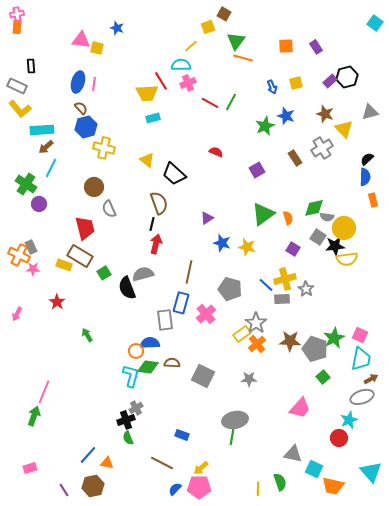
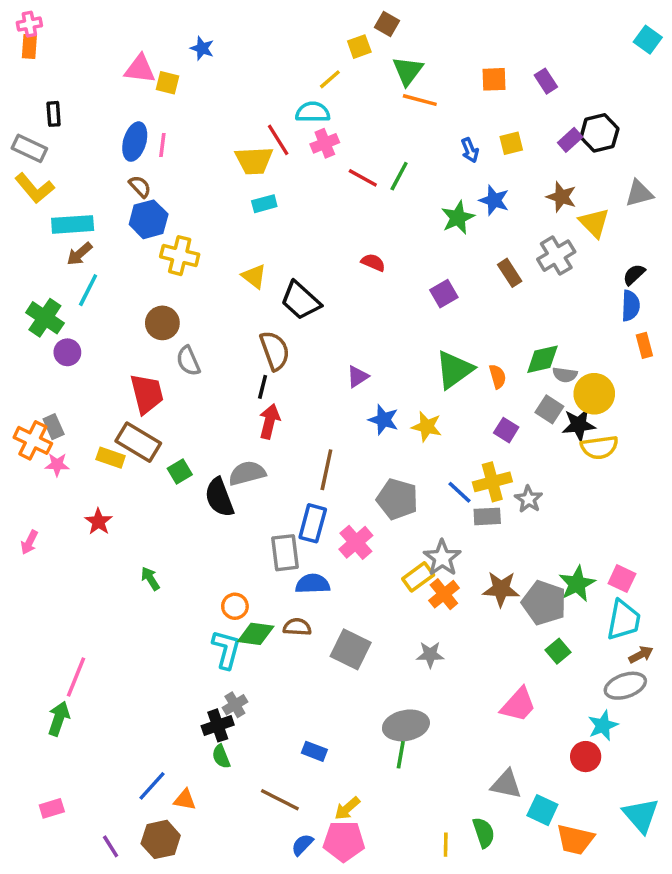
blue semicircle: (150, 343) -> (313, 584), moved

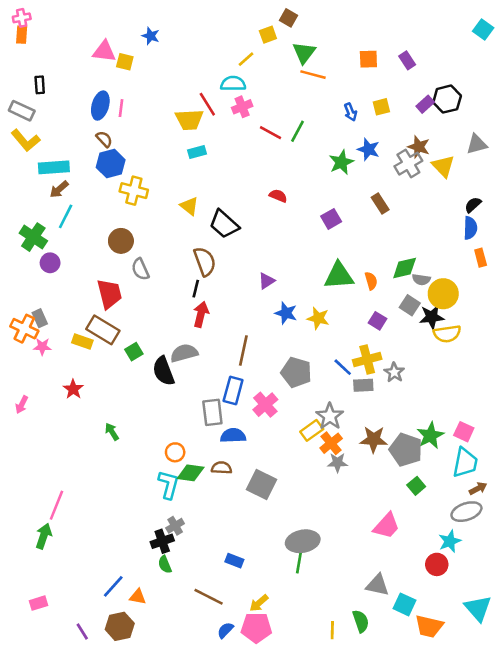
gray cross: (556, 256) -> (408, 164), moved
green triangle: (454, 370) -> (339, 276), turned 32
gray star: (430, 655) -> (338, 463), moved

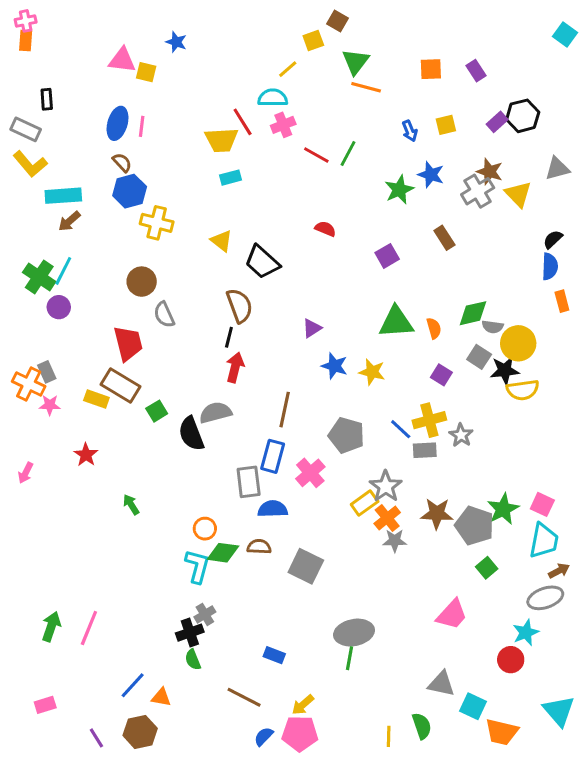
cyan line: (66, 216) -> (63, 271), moved
pink line: (56, 505) -> (89, 628), moved

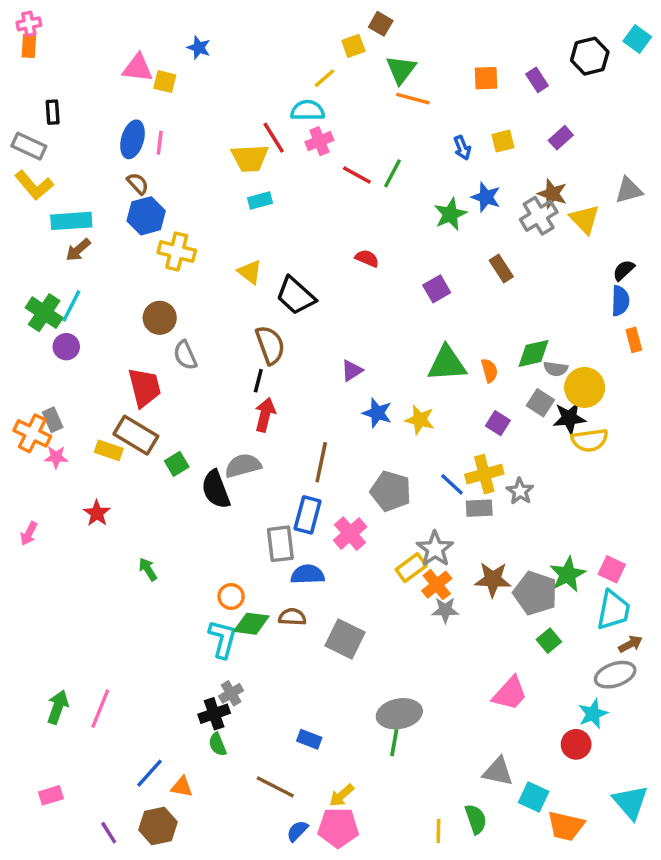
black hexagon: (523, 116) -> (590, 56), moved

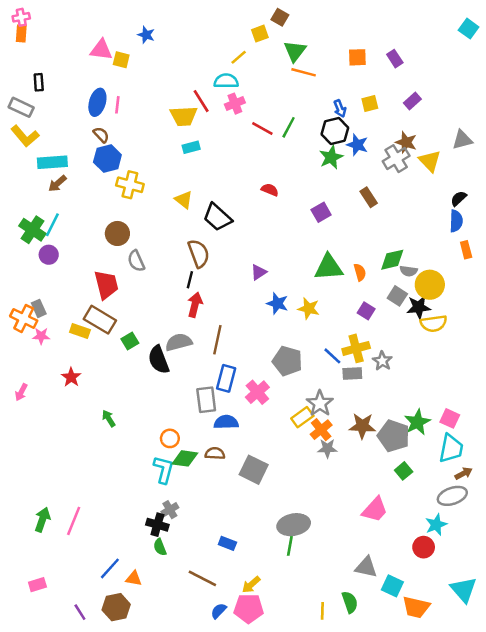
black hexagon: (590, 56) -> (335, 131), moved
brown line: (321, 462) -> (217, 340), moved
black cross: (214, 714) -> (157, 525), turned 35

